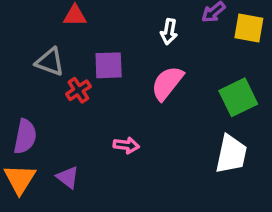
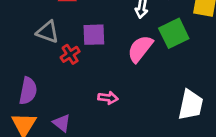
green square: (238, 97) -> (174, 33), moved

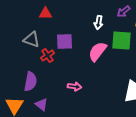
green square: (174, 33) -> (122, 40), turned 30
purple semicircle: (28, 91) -> (30, 81), moved

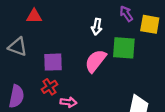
purple arrow: (124, 11) -> (126, 14), turned 96
purple square: (64, 41) -> (53, 62), moved
red cross: (48, 55) -> (49, 87), moved

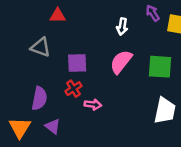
green square: (124, 48) -> (160, 67), moved

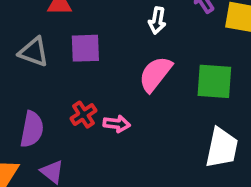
purple square: (77, 63) -> (85, 48), moved
pink arrow: (93, 104) -> (117, 124), moved

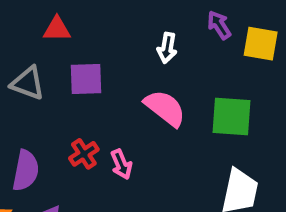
pink semicircle: (155, 74) -> (165, 108), turned 90
pink arrow: (117, 124) -> (121, 164), turned 60

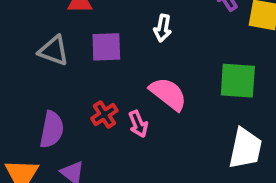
white arrow: (167, 48) -> (163, 28), moved
pink semicircle: (165, 108) -> (168, 94), moved

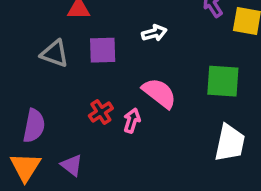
white arrow: (163, 28) -> (154, 33), turned -115
pink arrow: (138, 124) -> (132, 121), turned -140
purple semicircle: (52, 130) -> (34, 126), moved

